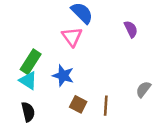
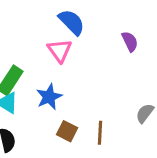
blue star: (63, 76) -> (49, 97), turned 30

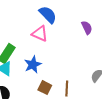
pink triangle: (60, 50) -> (40, 34), turned -30

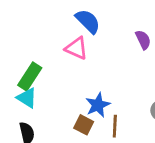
blue star: (33, 65) -> (98, 105), moved

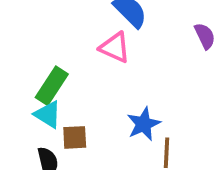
brown square: (84, 125) -> (75, 137), moved, turned -30

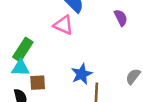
cyan triangle: (48, 114) -> (20, 68), turned -30

